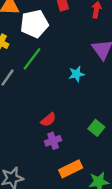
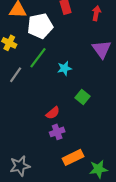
cyan star: (76, 74) -> (64, 68), moved
green square: (96, 128) -> (82, 97), moved

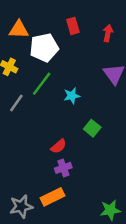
orange rectangle: (73, 157) -> (53, 197), moved

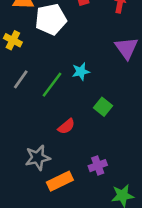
green line: (42, 84) -> (52, 85), moved
purple cross: (63, 168) -> (98, 166), moved
gray star: (21, 206) -> (38, 158), moved

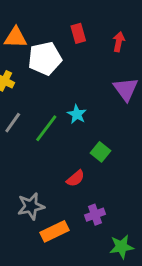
cyan star: (81, 72) -> (77, 114), turned -30
red semicircle: (66, 126) -> (75, 178), moved

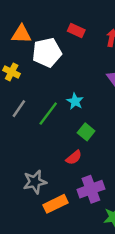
red rectangle: (78, 33) -> (76, 31), turned -49
green square: (101, 152) -> (86, 132), moved
purple cross: (95, 215) -> (91, 189), size x1.5

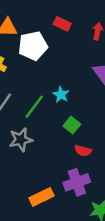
red semicircle: (74, 157) -> (83, 151), moved, turned 56
gray star: (35, 182) -> (21, 140), moved

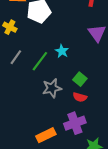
green square: (72, 125) -> (80, 79), moved
gray star: (21, 140) -> (52, 88), moved

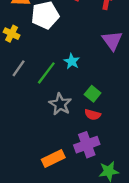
gray star: (52, 88) -> (60, 104), turned -30

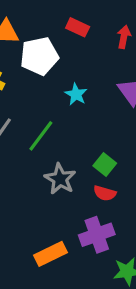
cyan star: (72, 61) -> (76, 94), moved

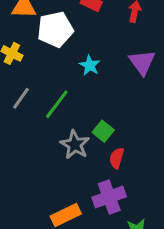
green square: (105, 165) -> (103, 131), moved
red semicircle: (105, 193) -> (117, 158), turned 90

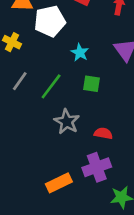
green square: (103, 131) -> (91, 84), moved, turned -30
red semicircle: (117, 158) -> (103, 133), turned 84

